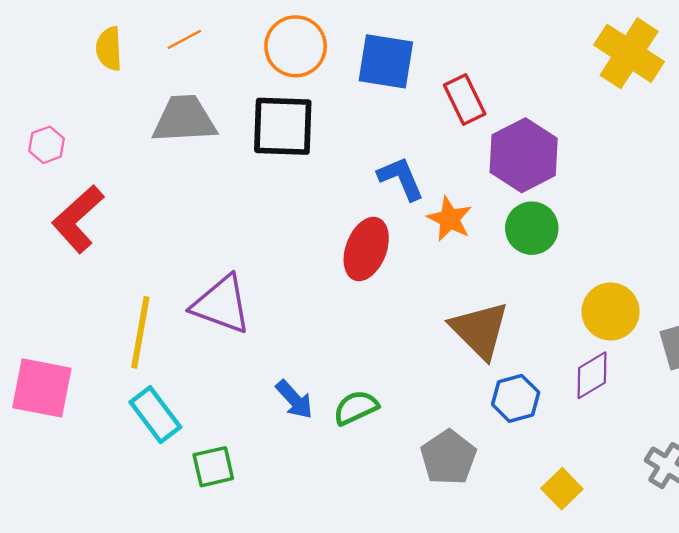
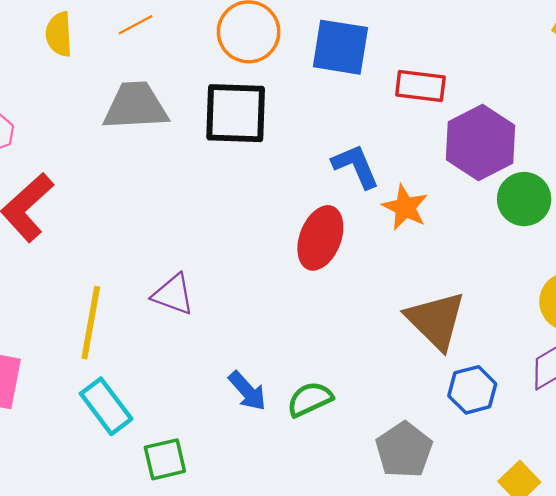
red rectangle: (465, 100) -> (420, 86), turned -57
green circle: (532, 228) -> (524, 199), moved
purple triangle: (221, 305) -> (173, 294), size x0.7

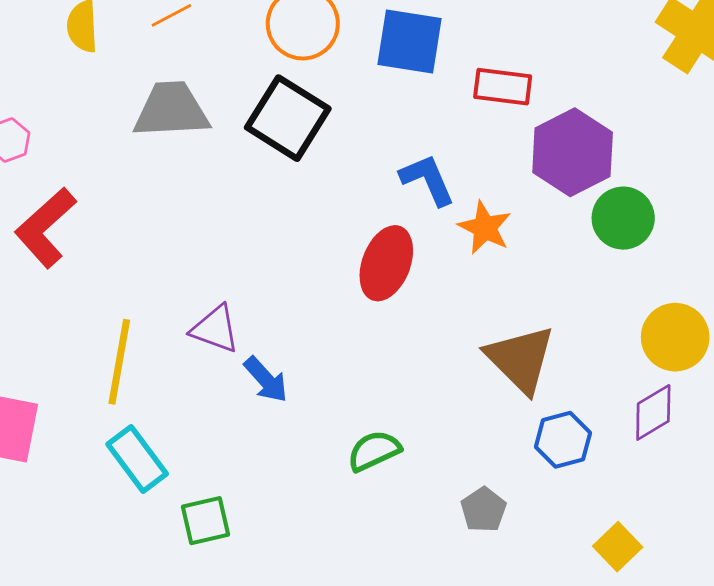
black square: (236, 113) -> (288, 118), turned 30
blue arrow: (247, 391) -> (266, 380), moved
gray pentagon: (404, 450) -> (484, 510), size x0.7

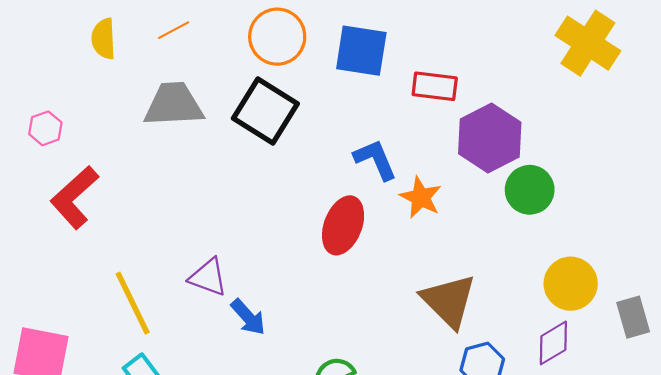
yellow line: (119, 362) -> (133, 303), turned -36

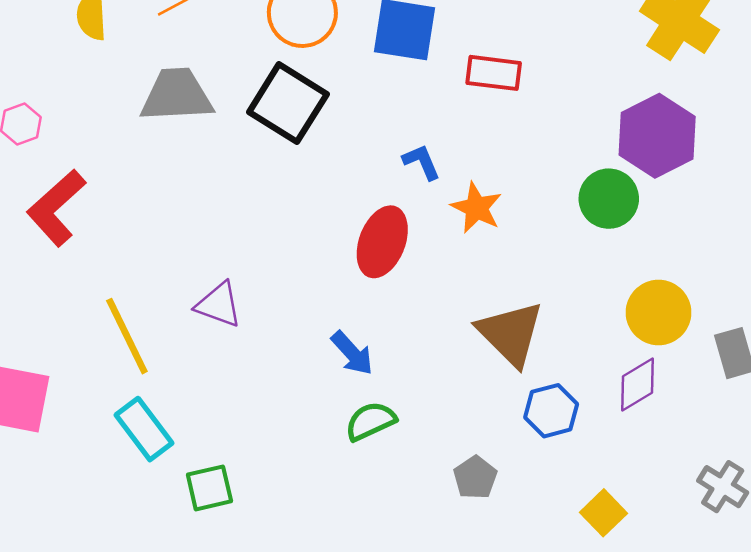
purple hexagon: (490, 138) -> (657, 136), moved
blue L-shape: (375, 160) -> (422, 162), size x0.7
blue arrow: (248, 317) -> (352, 353), moved

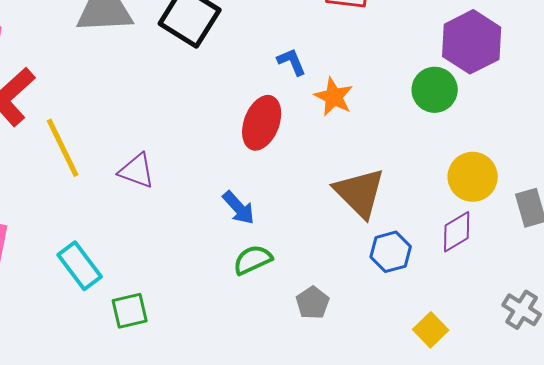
yellow line: (127, 336) -> (63, 148), moved
gray pentagon: (475, 477) -> (313, 303), moved

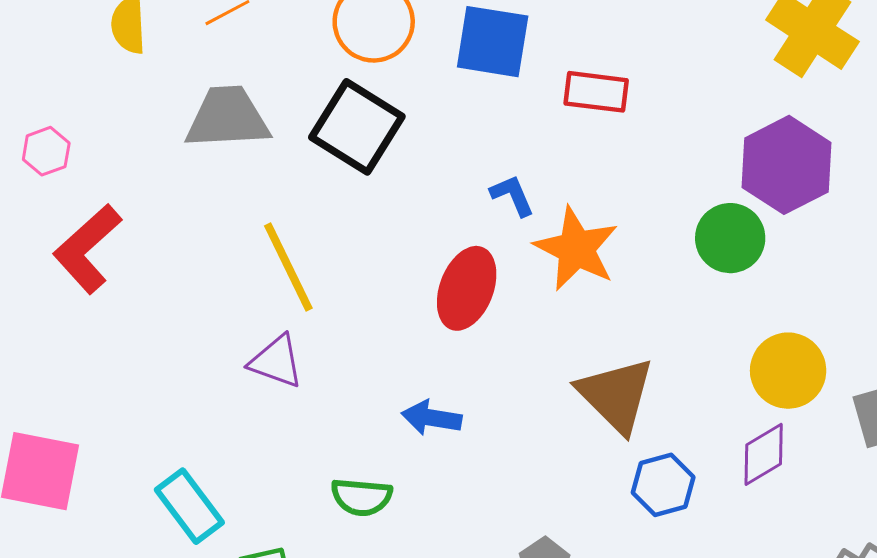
orange star: (334, 97) -> (576, 249), size x1.4
yellow line: (63, 148) -> (288, 267), moved
blue arrow: (239, 208) -> (432, 418), turned 141
green semicircle: (253, 260) -> (362, 497), moved, turned -150

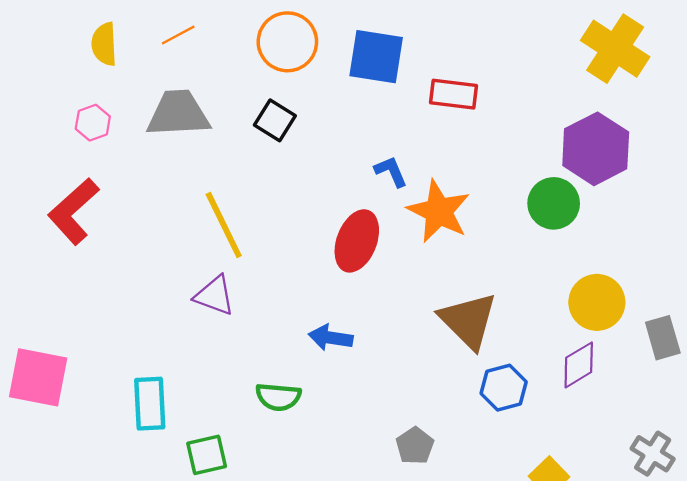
black square: (357, 127) -> (275, 120), size x0.6
pink hexagon: (46, 151) -> (93, 123), moved
cyan rectangle: (189, 506) -> (150, 404), turned 34

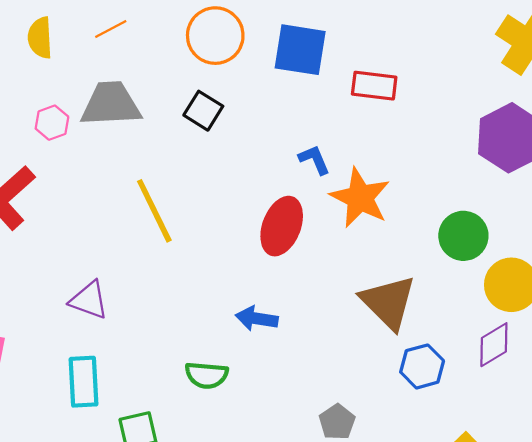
pink hexagon: (93, 123) -> (52, 123), moved
green circle: (554, 203) -> (463, 236), moved
purple triangle: (215, 296) -> (89, 300), moved

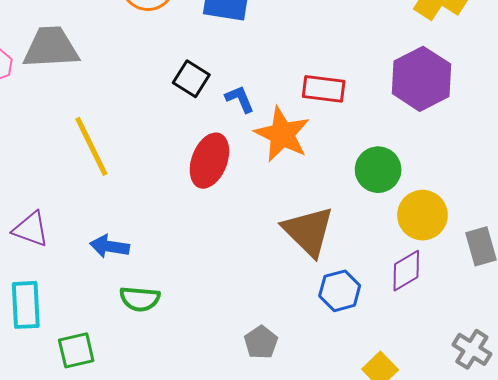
red rectangle: (374, 86) -> (324, 89), moved
black square: (203, 111) -> (191, 79), moved
blue arrow: (257, 319) -> (110, 246), moved

